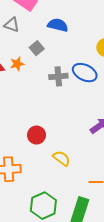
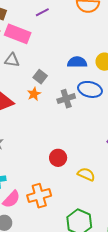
blue semicircle: (58, 25) -> (77, 62), moved
orange star: (17, 64) -> (34, 94), moved

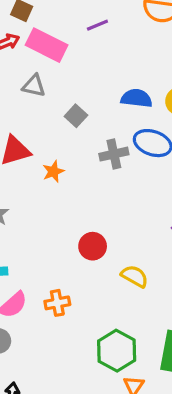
purple line: (42, 12) -> (97, 25), moved
orange star: (34, 94) -> (53, 171), moved
orange cross: (39, 196) -> (57, 303), size x0.7

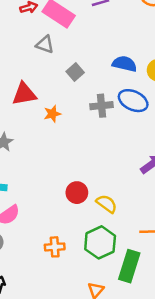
red circle: (93, 246) -> (77, 193), moved
orange cross: (57, 303) -> (55, 247), moved
green hexagon: (117, 351) -> (100, 242), moved

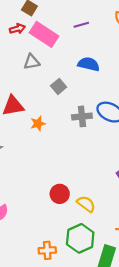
gray triangle: (45, 44) -> (32, 62), turned -30
blue semicircle: (124, 64) -> (89, 64), moved
orange cross: (55, 247) -> (47, 250), moved

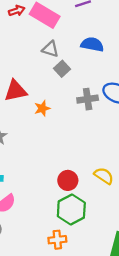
gray triangle: (32, 62) -> (50, 49), moved, turned 30
yellow semicircle: (86, 204) -> (104, 176), moved
green hexagon: (80, 238) -> (71, 209), moved

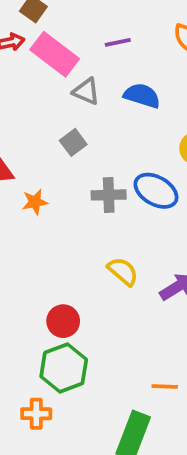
blue semicircle: (92, 44) -> (142, 96), moved
gray triangle: (50, 49) -> (86, 91), moved
yellow semicircle: (104, 176) -> (123, 271), moved

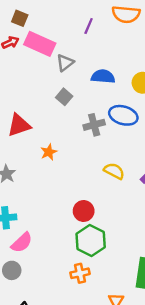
purple line: (118, 42) -> (89, 26), moved, turned -42
gray triangle: (86, 91) -> (65, 63), turned -48
blue semicircle: (142, 96) -> (103, 76), moved
orange star: (35, 202) -> (49, 152), moved

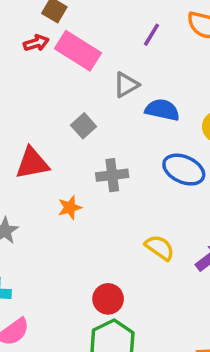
gray triangle: (65, 63) -> (126, 85), moved
gray square: (64, 97) -> (84, 126), moved
gray cross: (94, 125) -> (112, 175), moved

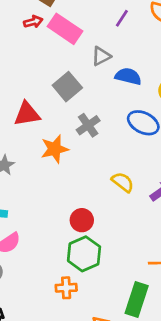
gray square: (84, 126) -> (67, 87), size x1.5
gray cross: (112, 175) -> (88, 125), turned -30
orange star: (70, 207) -> (55, 149), size x1.5

